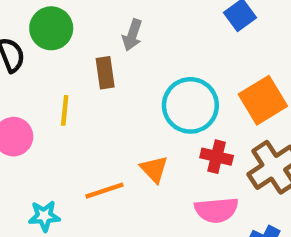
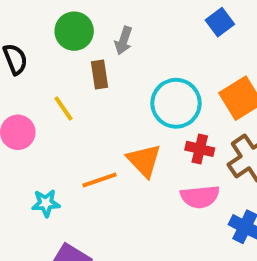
green circle: (51, 28) -> (74, 31), moved
yellow line: (65, 110) -> (63, 109), turned -40
orange triangle: (154, 169) -> (144, 160), size x1.4

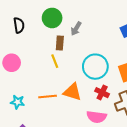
yellow line: (63, 109) -> (55, 61), moved
orange triangle: (144, 160) -> (72, 92), turned -42

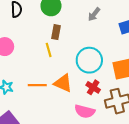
gray arrow: (76, 29) -> (94, 14), moved

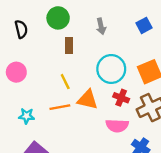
gray arrow: (94, 14) -> (101, 26), moved, turned -40
yellow line: (49, 50) -> (65, 82), moved

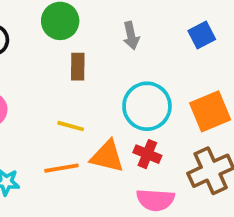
yellow line: (65, 82) -> (71, 126), turned -49
red cross: (121, 98) -> (147, 154), moved

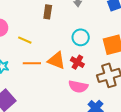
cyan circle: (147, 106) -> (81, 37), size x0.7
yellow line: (71, 126) -> (25, 40), moved

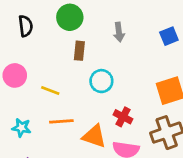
cyan circle: (81, 37) -> (101, 81), moved
orange triangle: (56, 60) -> (94, 136), moved

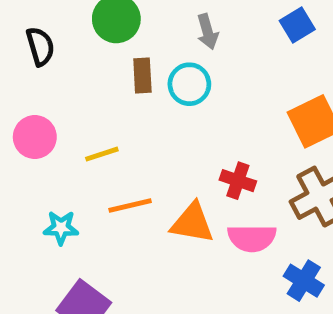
cyan circle: (101, 81) -> (189, 84), moved
yellow line: (50, 91) -> (102, 154), turned -30

